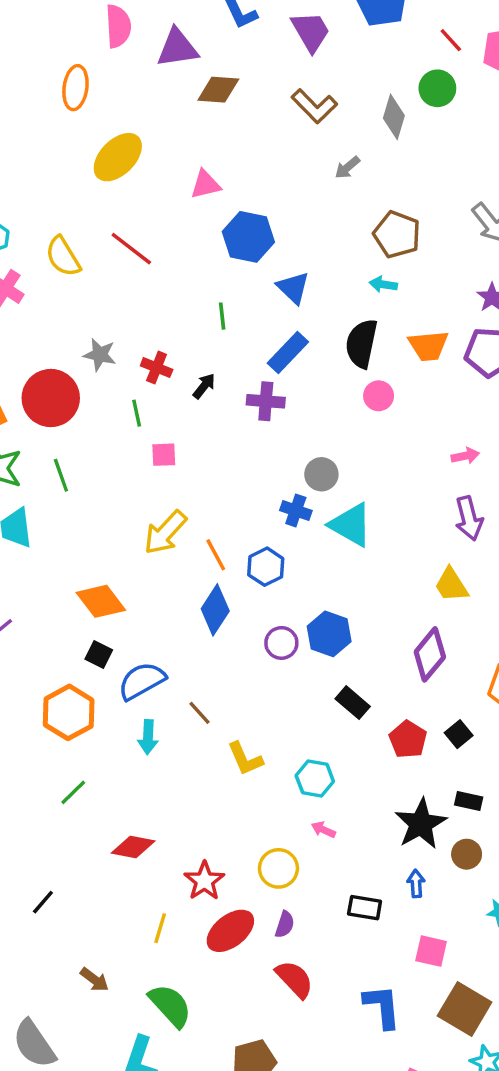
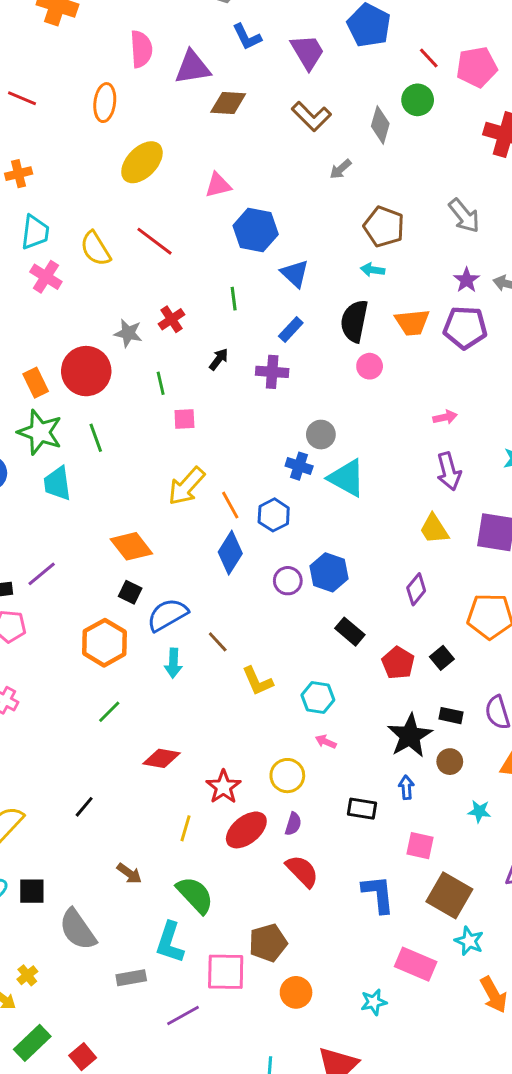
blue rectangle: (288, 353) -> (291, 330), size x0.7
red cross: (157, 368) -> (172, 319), moved, turned 35
purple diamond: (430, 654) -> (416, 589), size x0.7

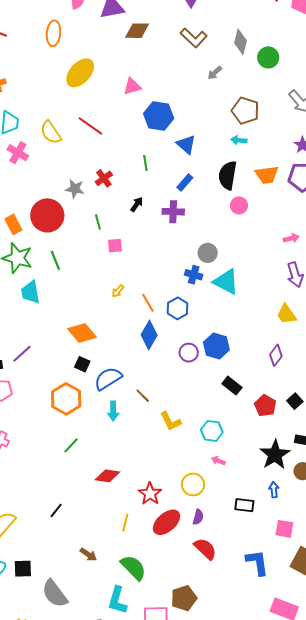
green circle: (418, 100) -> (268, 57), moved
yellow arrow: (186, 486) -> (118, 291), size x0.5

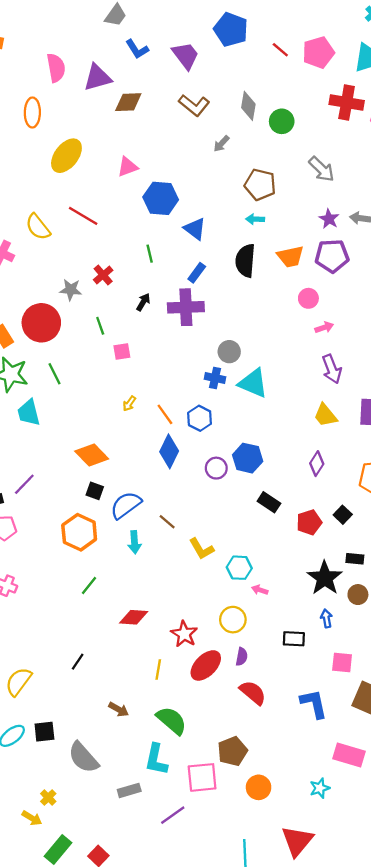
pink circle: (239, 205) -> (308, 298), moved
purple cross: (173, 212) -> (186, 307), size x1.4
red pentagon: (265, 406) -> (309, 522), turned 30
cyan hexagon: (212, 431) -> (239, 568), moved

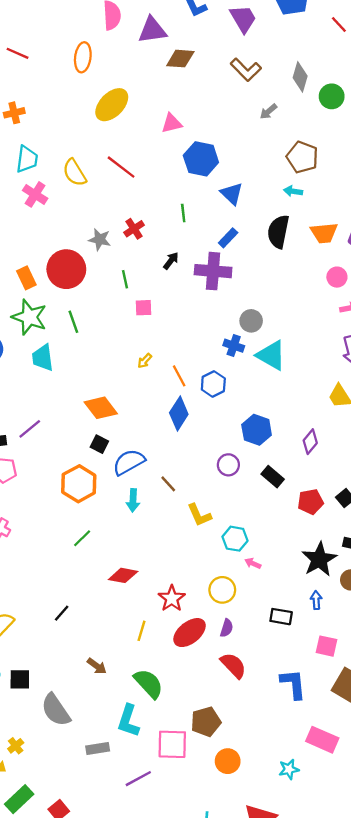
purple diamond: (317, 464) -> (310, 442), moved
purple circle: (216, 468) -> (228, 465), moved

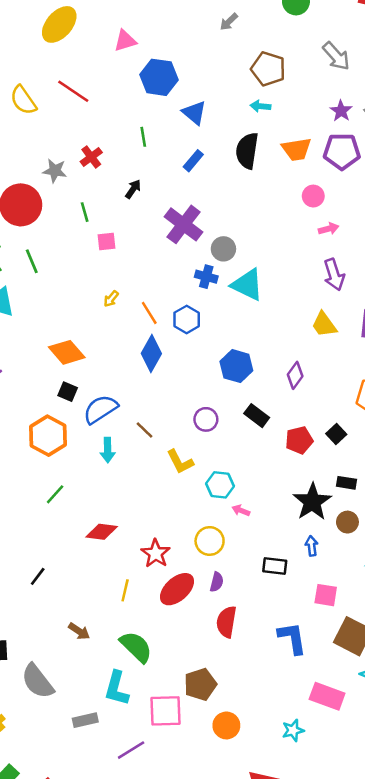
purple cross: (213, 271) -> (184, 224), moved, turned 36
purple circle: (228, 465) -> (206, 419), moved
red semicircle: (233, 665) -> (226, 622), turned -124

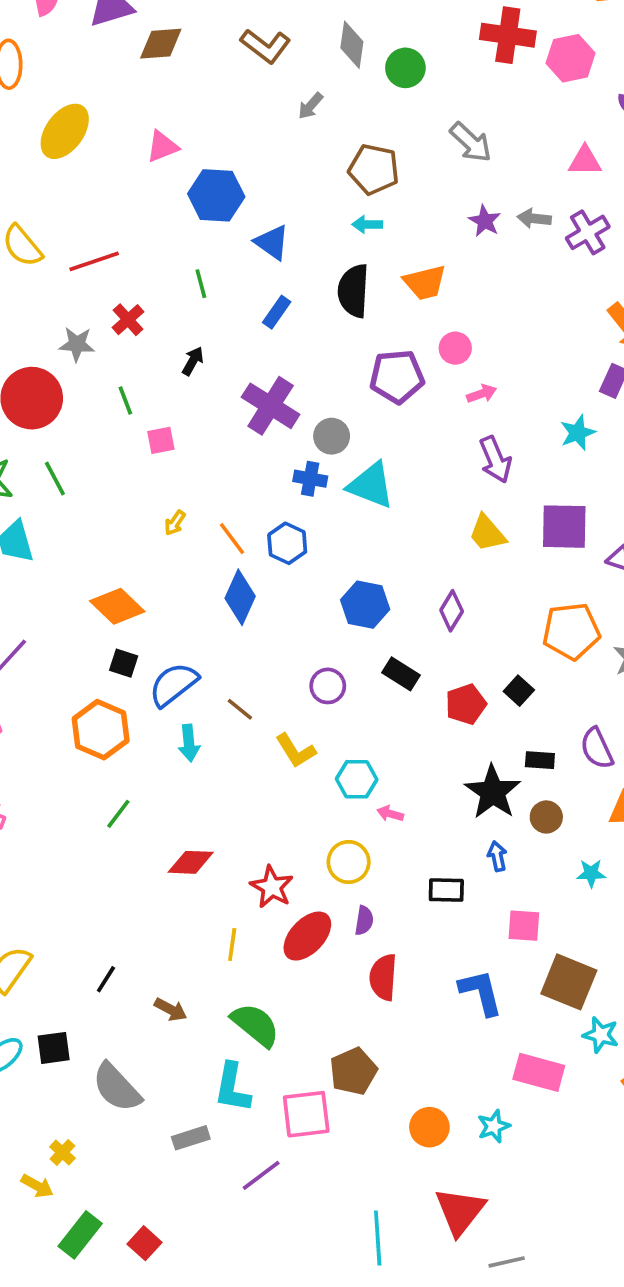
red line: (73, 91) -> (94, 261), moved, turned -48
purple pentagon: (342, 151) -> (397, 376), moved
black line: (38, 576) -> (106, 979), moved
orange circle: (226, 725) -> (429, 1127), moved

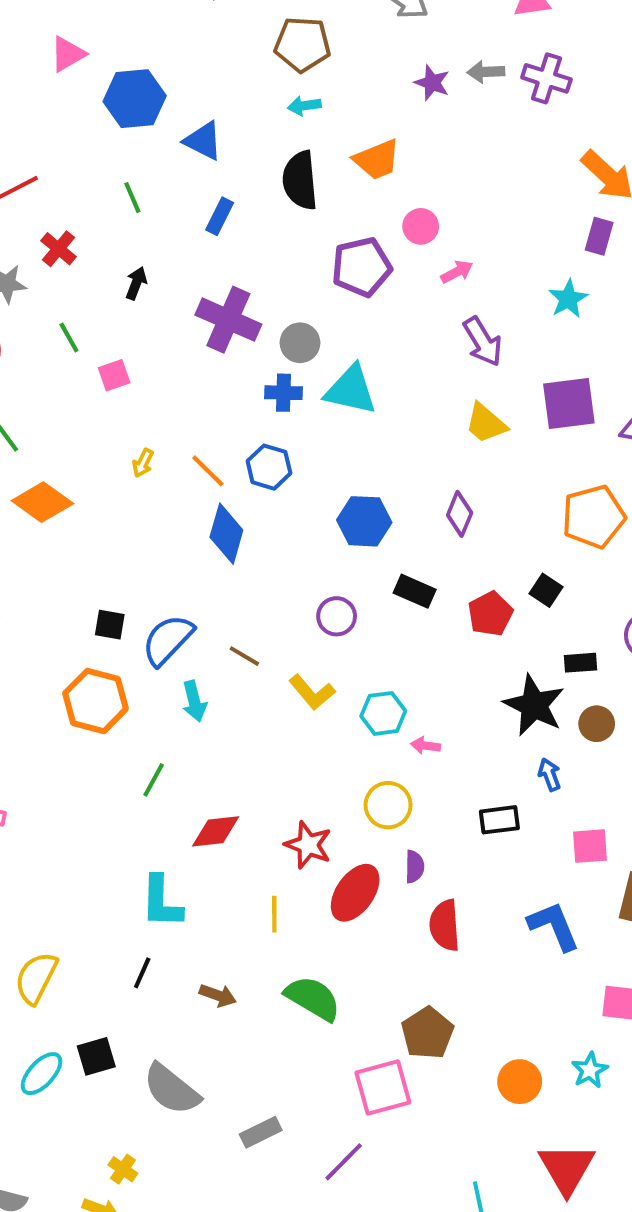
purple cross: (588, 232) -> (546, 78), turned -33
orange diamond: (117, 606) -> (42, 502), moved
green line: (118, 814) -> (154, 780), moved
cyan L-shape: (232, 1088) -> (161, 902), moved

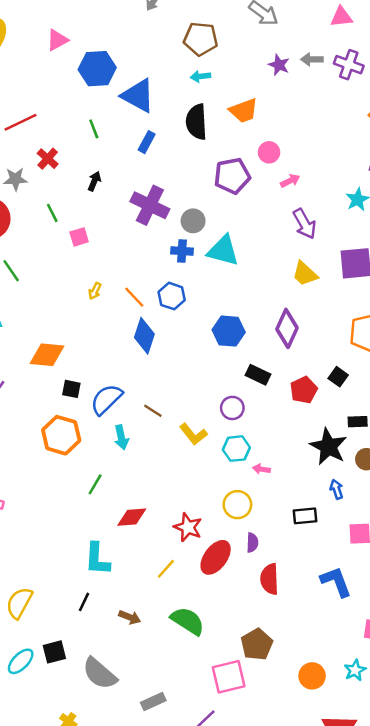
blue triangle: (203, 141) -> (138, 96), size x1.4
orange diamond: (42, 502) -> (47, 355), moved, turned -32
purple diamond: (460, 514) -> (287, 328), size x1.4
purple circle: (337, 616) -> (232, 408), moved
yellow line: (274, 914) -> (166, 569), turned 40

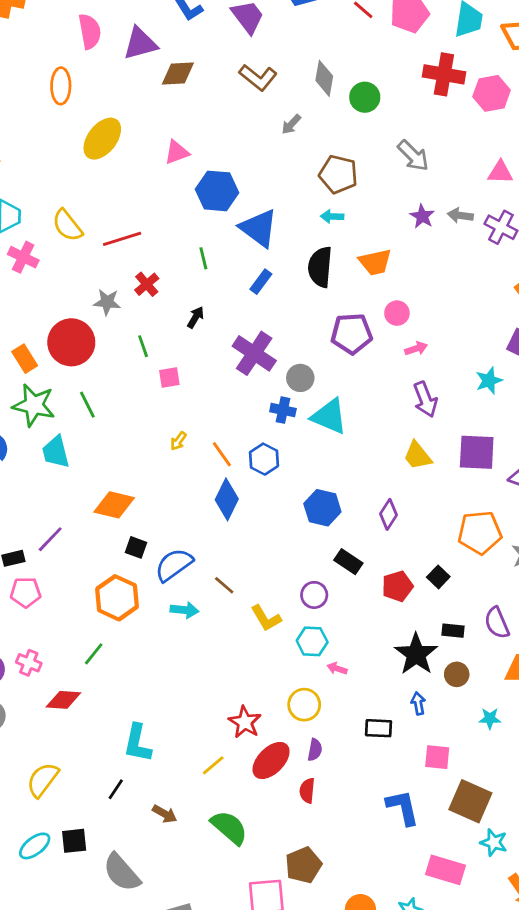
purple diamond: (287, 328) -> (389, 514), size x0.7
cyan arrow: (121, 437) -> (184, 610), turned -80
green line: (95, 484) -> (94, 654), moved
red diamond: (132, 517) -> (63, 700), moved
red semicircle: (270, 579) -> (307, 791), moved, size x0.7

